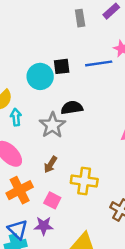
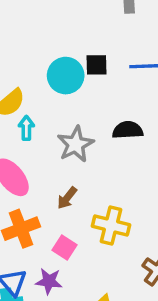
black semicircle: (72, 108) -> (128, 130), moved

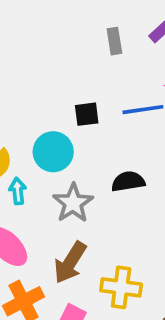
cyan circle: (66, 76) -> (53, 152), moved
brown arrow: (67, 198) -> (70, 263), size x1.6

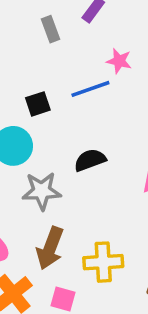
gray star: (73, 203) -> (42, 191), turned -30

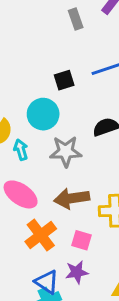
brown arrow: (50, 248) -> (72, 198), turned 60

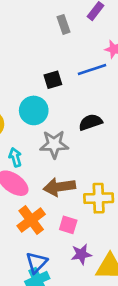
cyan arrow: (21, 150) -> (15, 157), moved
purple star: (77, 272) -> (81, 254), moved
blue triangle: (47, 282) -> (36, 263), turned 40

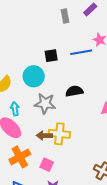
brown arrow: (59, 187) -> (44, 136), size x0.7
yellow cross: (99, 198) -> (59, 134), moved

